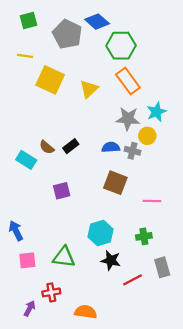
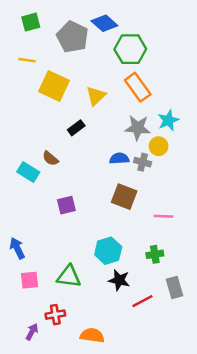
black rectangle: (71, 146) -> (76, 128), moved

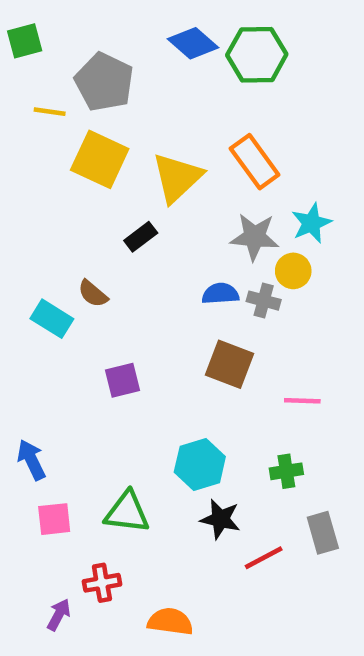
green square: (31, 22) -> (25, 41), moved
gray pentagon: (73, 37) -> (104, 82), moved
green hexagon: (130, 49) -> (257, 55), moved
yellow triangle: (96, 96) -> (177, 178), size x1.4

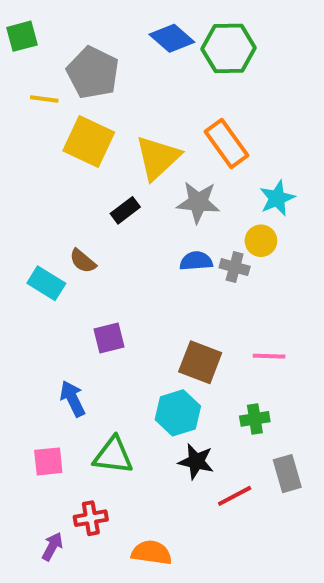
gray star: (255, 237) -> (198, 202), moved
brown square: (229, 364) -> (200, 362), moved
blue arrow: (31, 460) -> (73, 399), moved

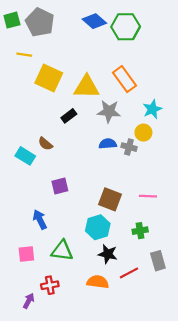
gray pentagon: (93, 73) -> (40, 22), moved
yellow triangle: (158, 158) -> (87, 87), turned 44
orange semicircle: (152, 553) -> (98, 282), moved

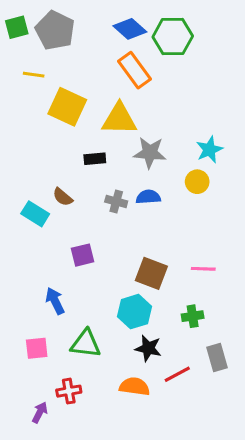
orange rectangle: (124, 79) -> (134, 70), moved
black rectangle: (69, 116) -> (95, 159), turned 32
gray cross: (129, 147) -> (116, 202), moved

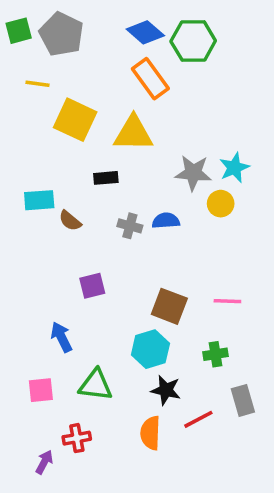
gray star: (150, 153) -> (193, 173), moved
cyan rectangle: (35, 214) -> (39, 200), moved, turned -36
orange semicircle: (134, 386) -> (150, 433), turned -96

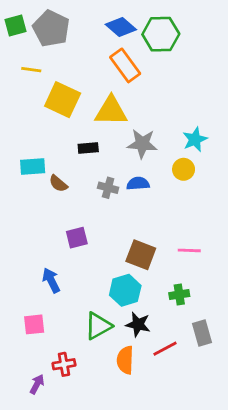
gray star: (193, 173) -> (142, 144), moved
green triangle: (96, 385) -> (98, 326), moved, turned -36

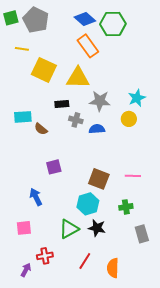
gray cross: (108, 188) -> (76, 120), moved
red line: (165, 349) -> (85, 261), moved, turned -30
orange semicircle: (125, 360) -> (113, 268), moved

